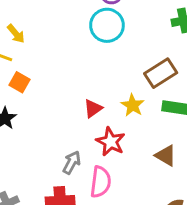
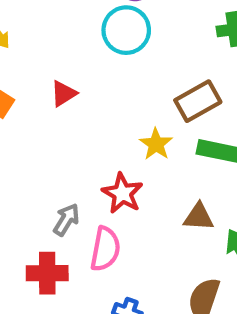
red triangle: (93, 109) -> (64, 94), moved
brown triangle: (166, 155) -> (199, 217), turned -30

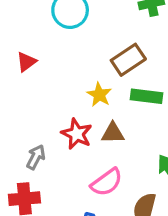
brown triangle: (199, 217) -> (113, 133), moved
pink semicircle: (105, 249) -> (107, 182), moved, turned 48

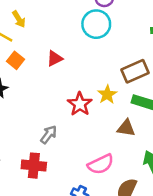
brown triangle: (113, 133) -> (126, 128), moved
red star: (77, 134) -> (80, 104), moved

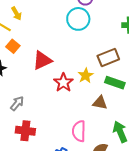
red triangle: (55, 58) -> (42, 60), moved, size x1.5
gray arrow: (49, 134) -> (17, 103), moved
pink semicircle: (101, 164) -> (79, 131), turned 115

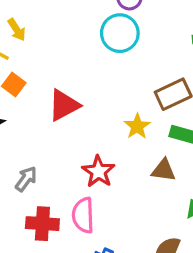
red star: (63, 83) -> (98, 171), moved
pink semicircle: (79, 131) -> (83, 215), moved

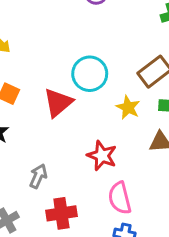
cyan circle: (120, 33) -> (90, 74), moved
pink semicircle: (83, 215) -> (120, 198), moved

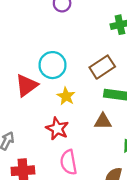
yellow star: (128, 107) -> (66, 96), moved

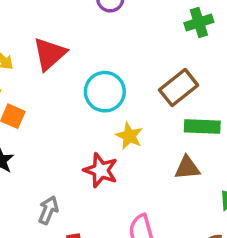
red triangle: (26, 85) -> (49, 54), moved
red star: (57, 129) -> (101, 170), moved

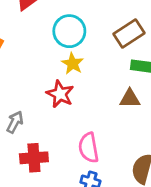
yellow star: (129, 136) -> (73, 64), moved

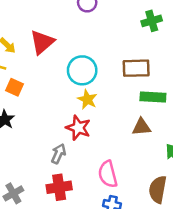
brown rectangle: (129, 33) -> (136, 68), turned 36
gray arrow: (15, 122) -> (58, 154), moved

